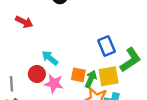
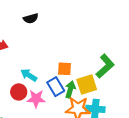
blue rectangle: (107, 46) -> (56, 87), moved
orange square: (78, 75) -> (64, 69), moved

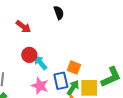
black semicircle: (31, 18) -> (59, 13), turned -112
red circle: (19, 92) -> (29, 55), moved

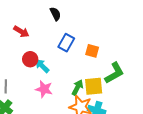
orange square: (74, 68) -> (92, 51), moved
blue rectangle: (61, 81) -> (66, 43), moved, turned 48

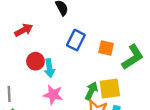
red arrow: (21, 32) -> (24, 30), turned -56
cyan arrow: (42, 66) -> (49, 68), turned -140
green L-shape: (114, 73) -> (133, 57), moved

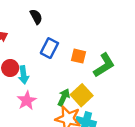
yellow square: (110, 89) -> (82, 95), turned -35
pink star: (53, 95) -> (27, 101), turned 30

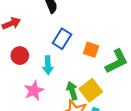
cyan arrow: (24, 75) -> (48, 65), moved
green arrow: (64, 97) -> (72, 91), turned -48

